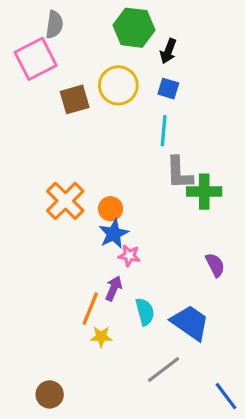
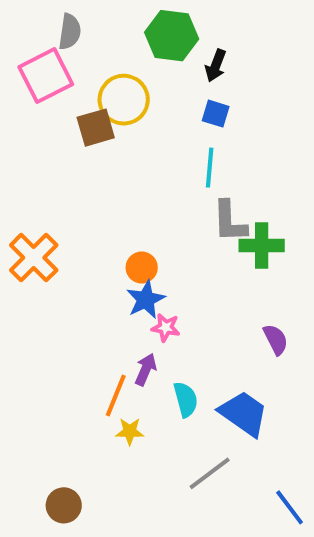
yellow circle: (118, 85) -> (124, 100), moved
orange cross: (65, 201) -> (34, 258), moved

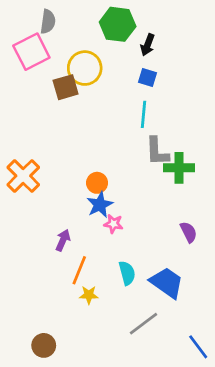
purple arrow: (146, 369) -> (63, 240), moved

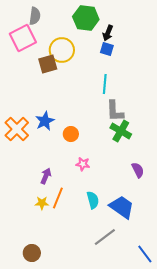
blue square: (148, 78) -> (107, 49), moved
green cross: (179, 168) -> (121, 131), moved, turned 30
blue star: (100, 205) -> (45, 121), moved
yellow star: (89, 295) -> (42, 203), moved

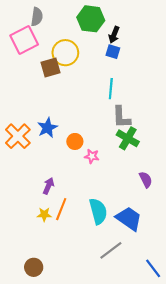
pink star: (83, 164) -> (92, 156), moved
cyan semicircle: (93, 200) -> (98, 211), size x1.4

